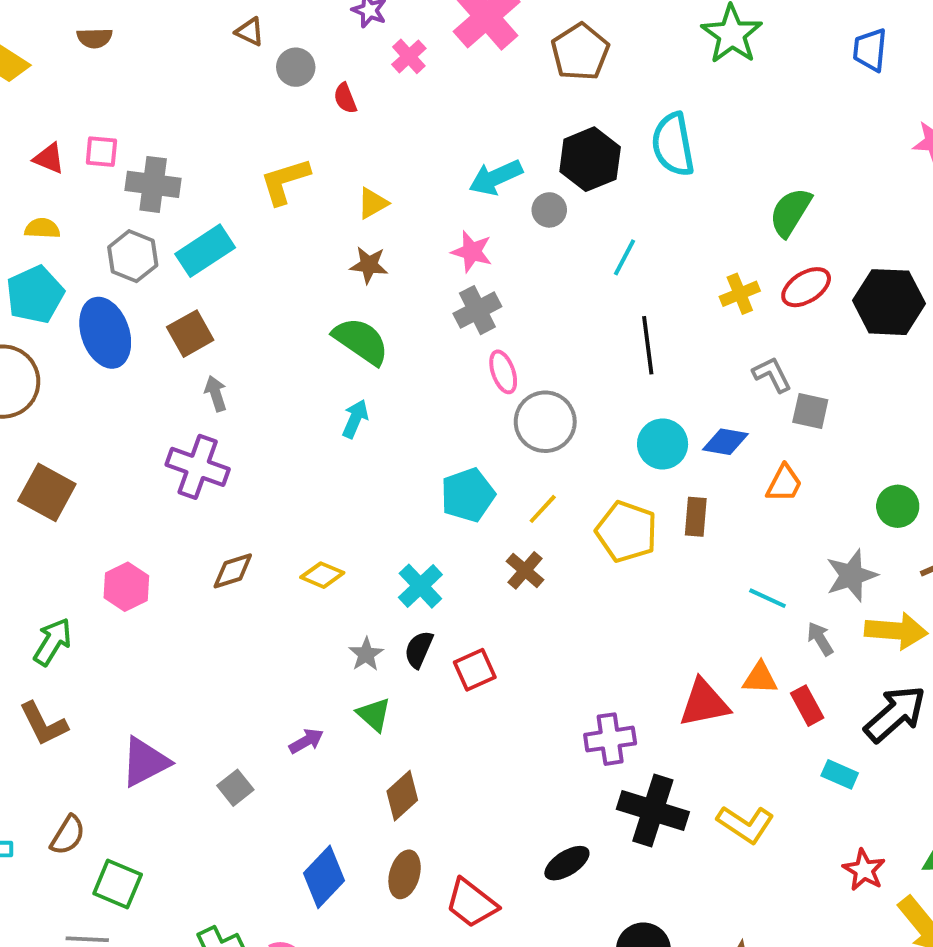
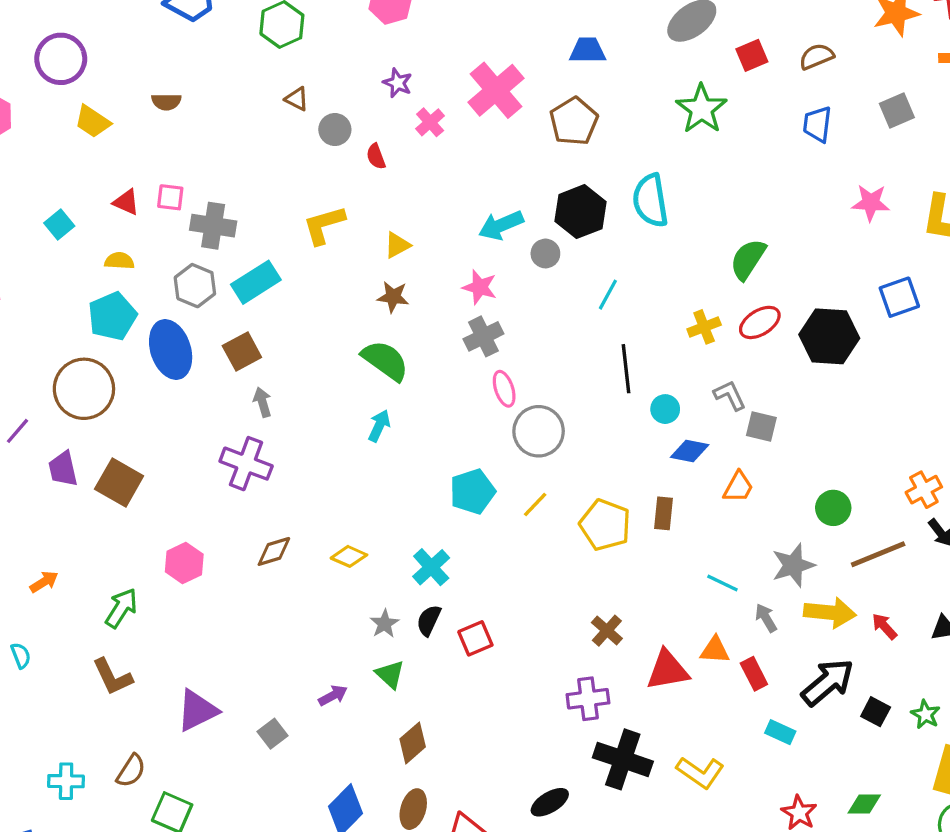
cyan circle: (663, 444) -> (665, 409), moved, size x0.7
brown cross: (525, 570) -> (607, 631), moved

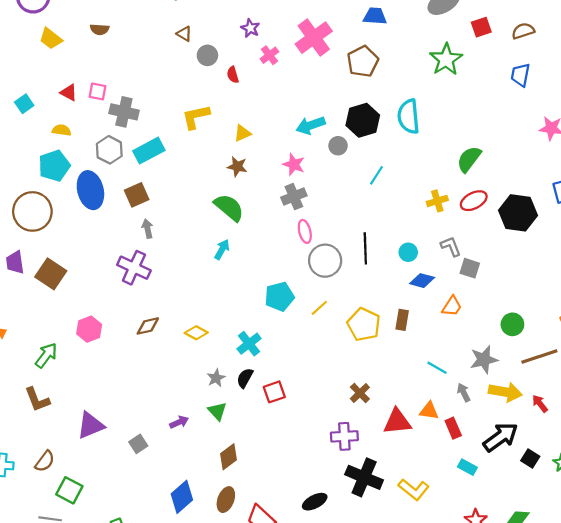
black line: (626, 369) -> (365, 248), moved

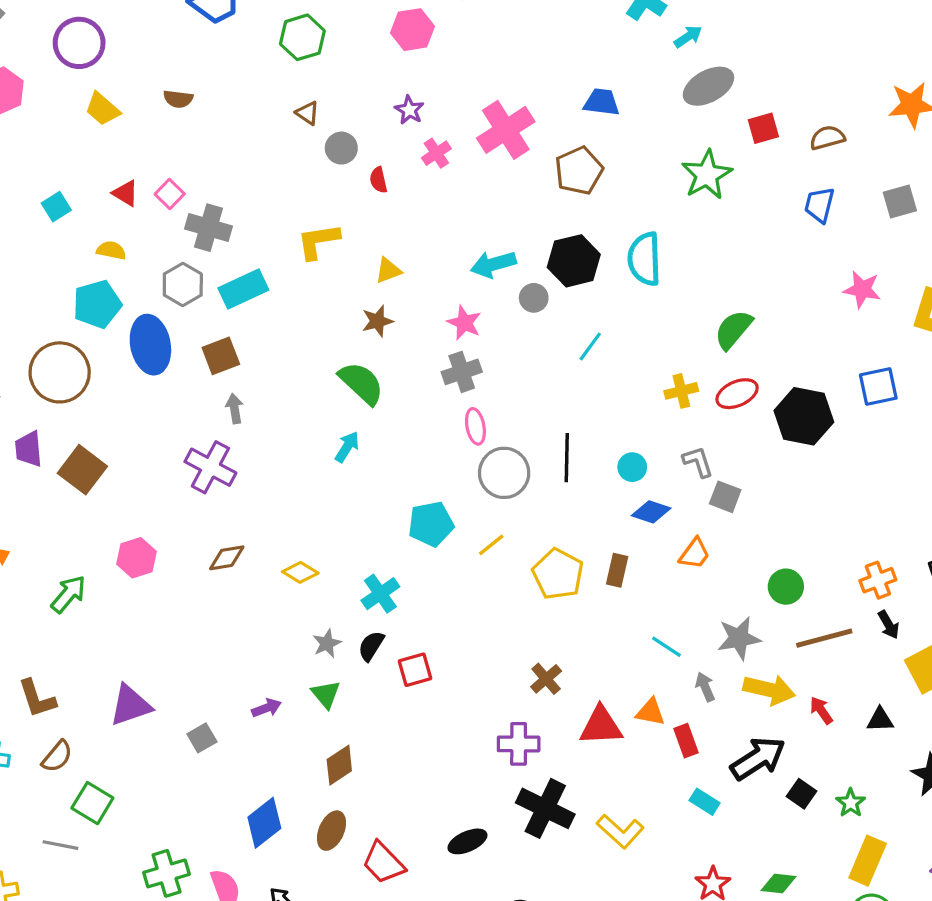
pink square: (98, 91) -> (170, 194), turned 30
brown star: (237, 167) -> (377, 321), turned -30
brown L-shape: (37, 400) -> (37, 699), moved

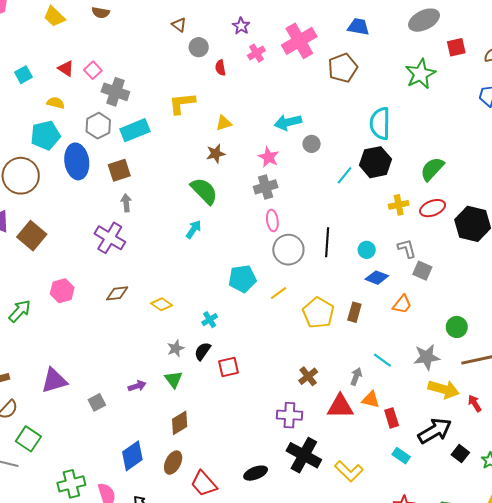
black hexagon: (574, 261) -> (375, 162), moved
cyan cross: (380, 594) -> (210, 320), size x0.7
gray arrow: (705, 687) -> (356, 376), moved, turned 42

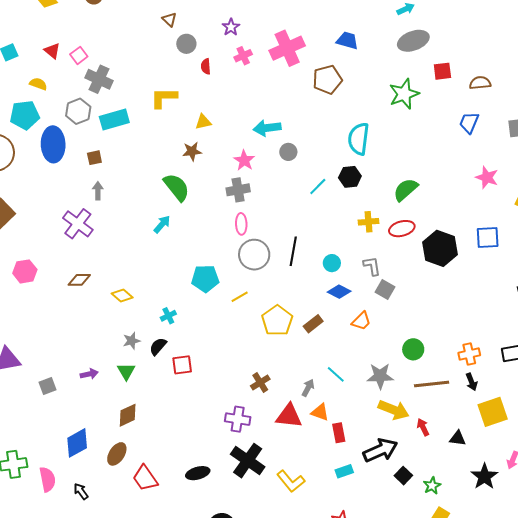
black hexagon: (375, 162) -> (350, 177), size x0.7
brown square: (119, 170) -> (94, 158), size x0.7
brown rectangle: (354, 312) -> (313, 324), turned 30
cyan rectangle: (401, 456) -> (344, 471), turned -60

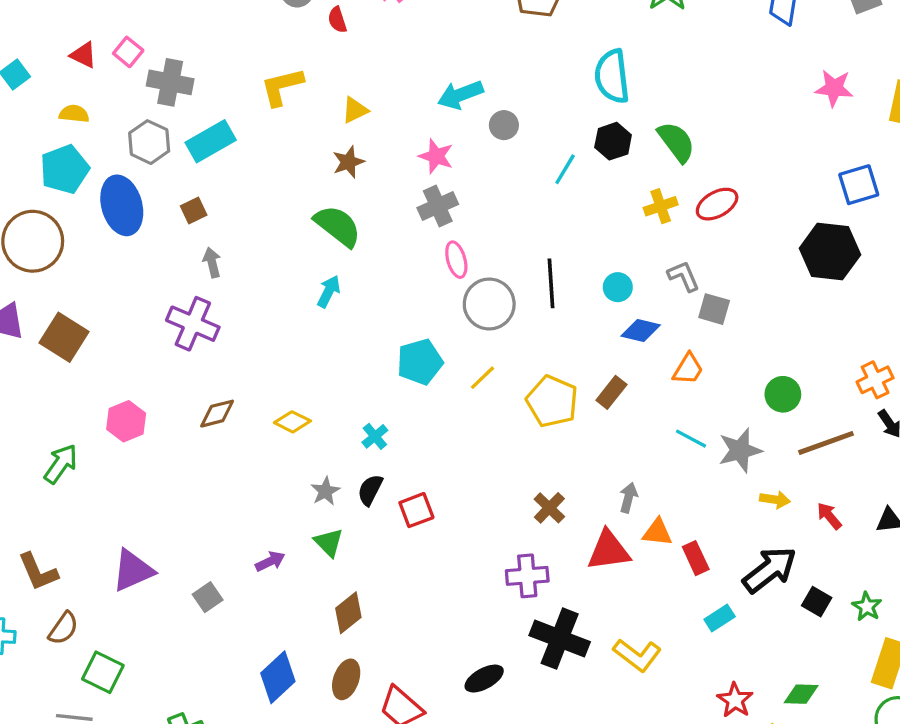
green semicircle: (406, 190) -> (676, 142), moved, turned 108
black hexagon: (440, 248) -> (830, 251), moved
cyan line: (336, 374) -> (691, 439), moved
yellow arrow: (394, 410) -> (775, 500), size x0.6

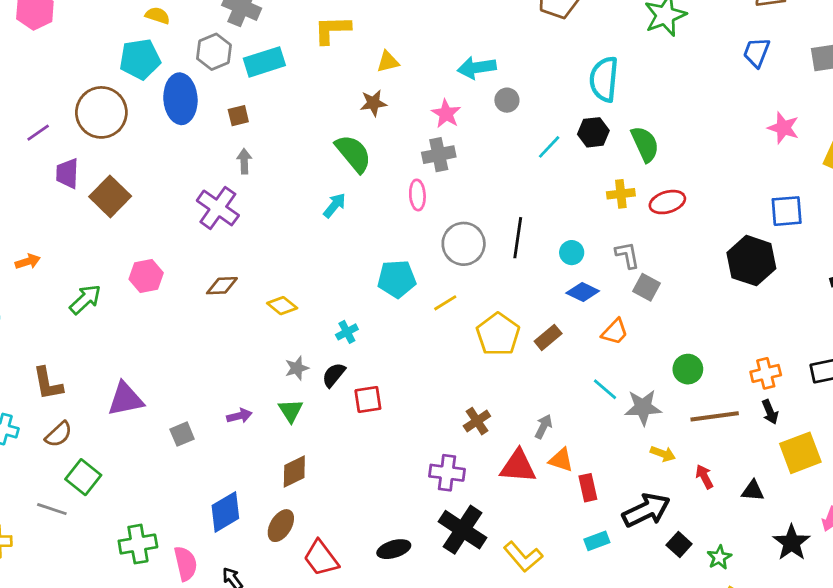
pink ellipse: (456, 260) -> (417, 195), moved

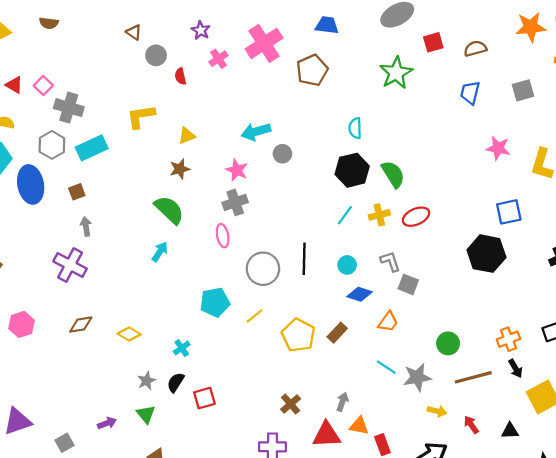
cyan semicircle: (604, 79) -> (355, 128), size x0.6
black hexagon: (593, 132) -> (352, 170), size x1.4
cyan line: (549, 147) -> (345, 215), moved

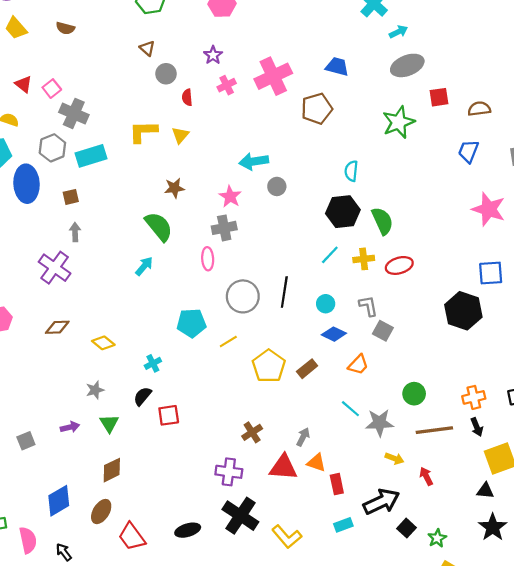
yellow triangle: (187, 136) -> (180, 135), moved, turned -36
pink star: (498, 148) -> (489, 209), size x1.4
gray star: (147, 381) -> (95, 390), moved
black triangle: (510, 431) -> (485, 491), moved

